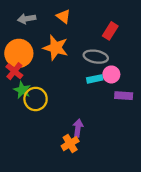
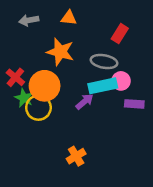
orange triangle: (63, 16) -> (69, 18), turned -32
orange circle: (19, 53) -> (45, 86), moved
cyan rectangle: (95, 79) -> (103, 86), size x1.6
purple arrow: (78, 128) -> (85, 102), moved, turned 42

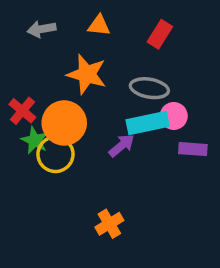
red rectangle: (120, 34) -> (160, 34), moved

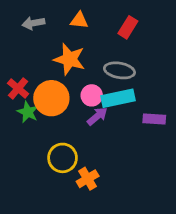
pink circle: (174, 116) -> (92, 95), moved
yellow circle: (55, 154) -> (63, 158), moved

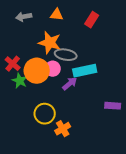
gray ellipse: (119, 70) -> (66, 55), moved
pink circle: (92, 95) -> (53, 69), moved
purple rectangle: (154, 119) -> (113, 106), moved

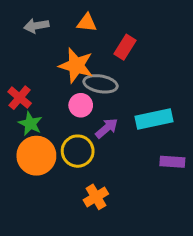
red rectangle: (92, 20) -> (125, 47), moved
orange circle: (37, 71) -> (36, 156), moved
cyan rectangle: (85, 71) -> (154, 119), moved
yellow circle: (45, 114) -> (78, 151), moved

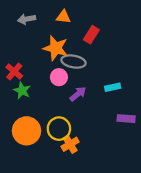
cyan rectangle: (154, 119) -> (113, 87), size x0.6
yellow circle: (78, 151) -> (59, 129), moved
orange circle: (36, 156) -> (26, 131), moved

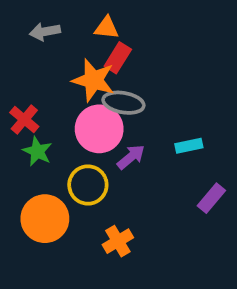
red rectangle: (91, 35) -> (118, 58), moved
pink circle: (59, 77) -> (99, 129), size x1.6
purple rectangle: (126, 119) -> (211, 198), turned -54
yellow circle: (59, 129) -> (88, 185), moved

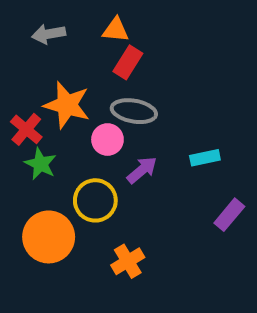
orange star: (94, 80) -> (67, 105), moved
pink circle: (99, 129) -> (107, 140), size x0.6

